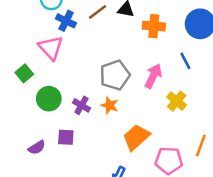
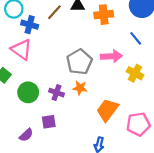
pink arrow: (153, 76) -> (111, 56), turned 72

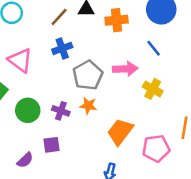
blue cross: (30, 25) -> (62, 48), moved, turned -35

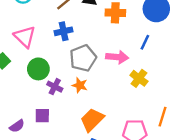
blue line: (154, 48) -> (145, 42), turned 56
green circle: (28, 110) -> (38, 69), moved
orange trapezoid: (120, 132) -> (92, 120), moved

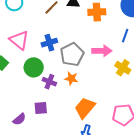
blue cross: (64, 31) -> (49, 43), moved

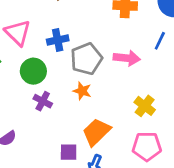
yellow cross: (123, 68) -> (145, 106), moved
purple cross: (49, 82) -> (43, 101), moved
purple square: (41, 108) -> (69, 152), moved

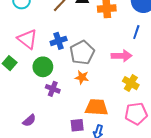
pink arrow: (127, 58) -> (122, 56), moved
orange trapezoid: (96, 132) -> (96, 107), turned 55

